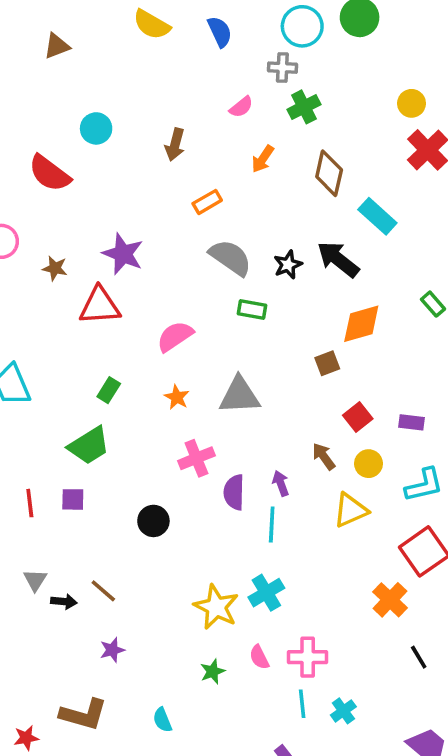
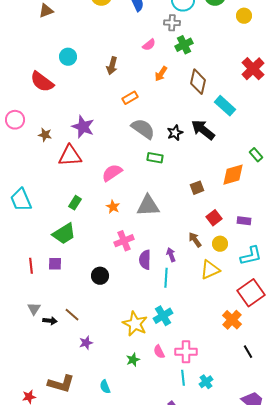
yellow circle: (412, 103) -> (244, 16), moved
orange diamond: (361, 324) -> (233, 175), moved
purple star: (112, 650) -> (86, 343), moved

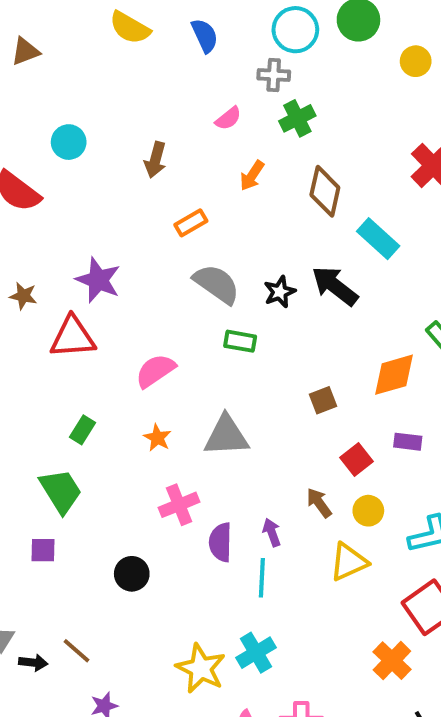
purple rectangle: (244, 221) -> (408, 442), moved
green trapezoid: (64, 234) -> (61, 491), turned -90

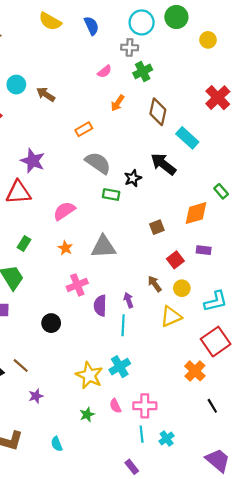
brown arrow: (155, 160) -> (46, 94), moved, turned 108
black star: (280, 292) -> (133, 178), moved

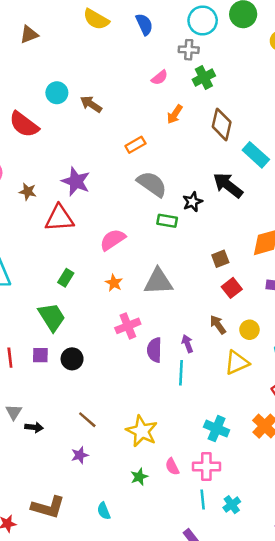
red square: (175, 260) -> (232, 288), moved
black circle: (51, 323) -> (72, 359), moved
brown line: (21, 366) -> (87, 420), moved
cyan cross: (120, 367) -> (217, 429), moved, turned -36

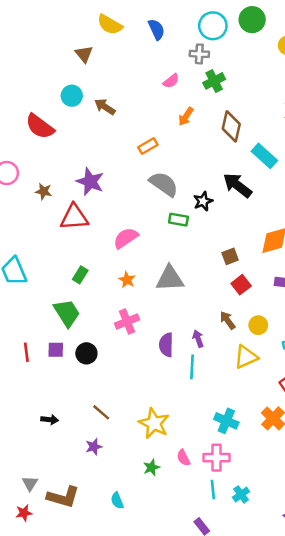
brown triangle: (29, 34) -> (84, 54), moved, turned -48
pink cross: (128, 326) -> (127, 321), moved
gray triangle: (14, 412) -> (30, 483), moved

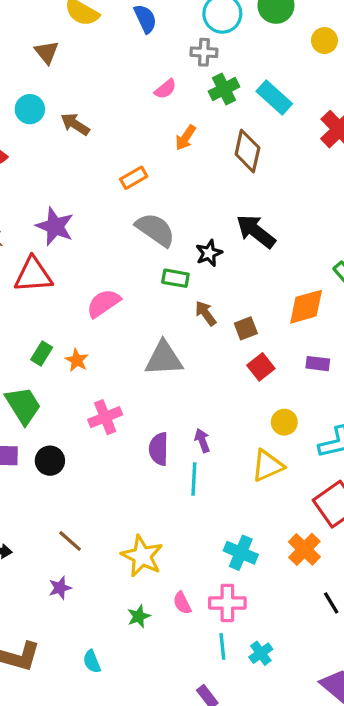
cyan rectangle: (264, 156) -> (274, 97), moved
orange star: (127, 280) -> (77, 360), moved
brown arrow: (228, 320) -> (206, 313), moved

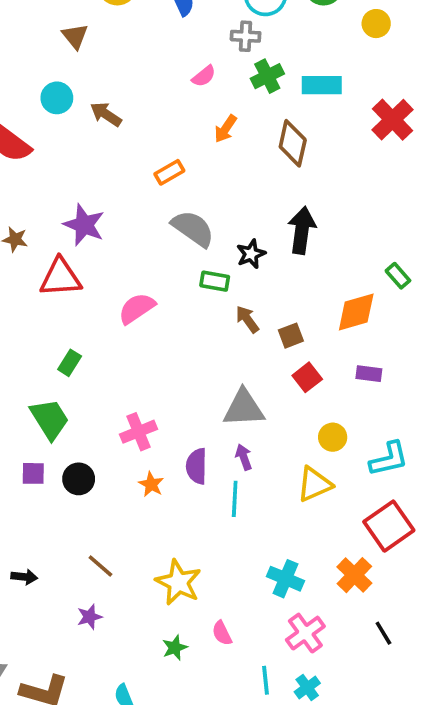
cyan rectangle: (274, 97) -> (322, 85), turned -42
black arrow: (256, 231) -> (302, 230), turned 60
gray triangle: (164, 359) -> (244, 408), moved
orange star: (77, 360) -> (151, 484), moved
pink cross: (227, 603) -> (305, 633), moved, turned -36

